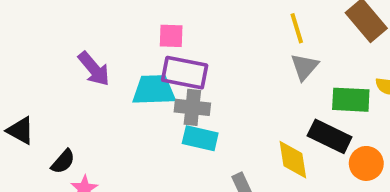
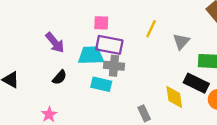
yellow line: (297, 28) -> (151, 29), moved, turned 42
cyan rectangle: (200, 138) -> (101, 84), moved
black semicircle: (63, 162) -> (60, 77), moved

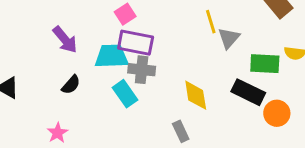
pink square: (101, 23) -> (125, 14), turned -35
yellow line: (151, 29) -> (211, 22), moved, turned -42
cyan rectangle: (101, 84) -> (125, 94), turned 42
yellow diamond: (174, 97) -> (196, 95), moved

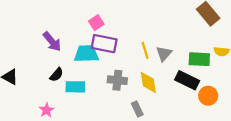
yellow line: (211, 22) -> (145, 50), moved
gray triangle: (229, 38) -> (164, 54), moved
gray cross: (142, 70) -> (117, 80), moved
cyan rectangle: (125, 94) -> (75, 87), moved, turned -54

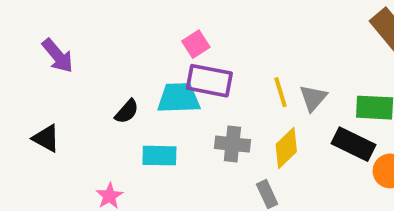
purple arrow: (52, 41) -> (58, 56), moved
black semicircle: (56, 75) -> (127, 111), moved
yellow diamond: (148, 82) -> (286, 148), turned 55

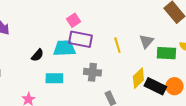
gray triangle: (313, 98) -> (146, 41), moved
black rectangle: (353, 144) -> (155, 86), moved
yellow diamond: (286, 148) -> (138, 78), moved

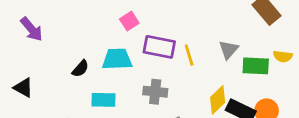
purple rectangle: (80, 39) -> (159, 47), moved

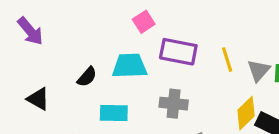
gray triangle: (229, 50) -> (259, 71), moved
yellow line: (189, 55) -> (227, 60), moved
black triangle: (23, 88) -> (38, 99), moved

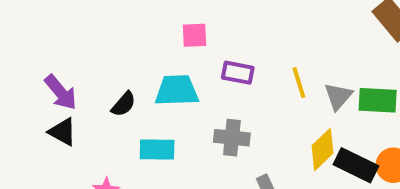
pink square: (144, 22) -> (194, 35), turned 30
purple arrow: (30, 31) -> (61, 92), moved
purple rectangle: (178, 52) -> (238, 73), size x0.7

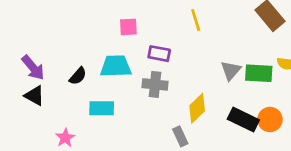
yellow line: (299, 83) -> (196, 20), moved
gray cross: (232, 138) -> (155, 84), moved
yellow diamond: (322, 149) -> (197, 108), moved

